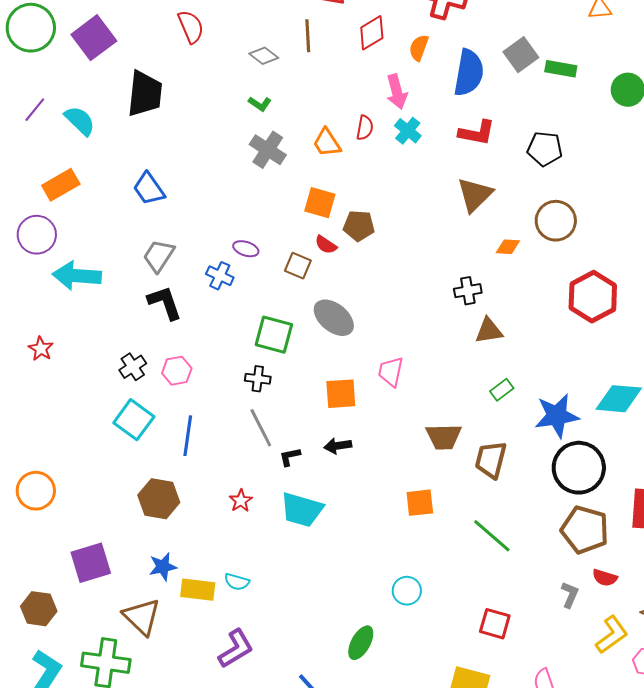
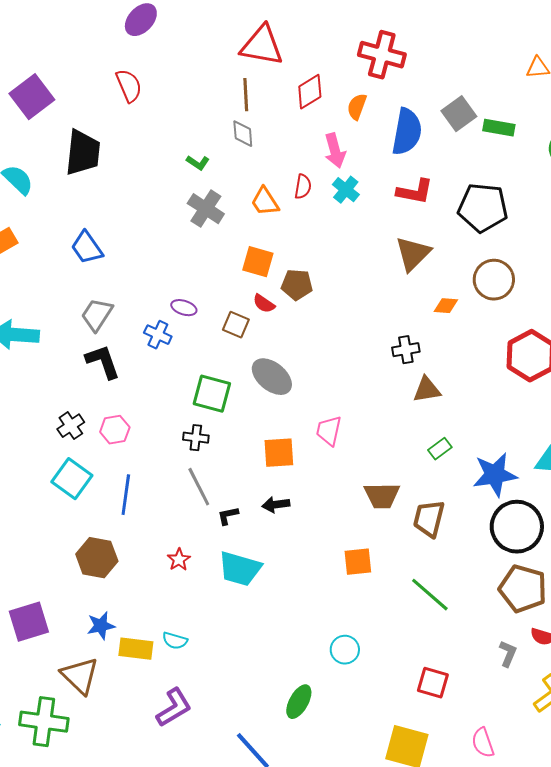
gray diamond: (264, 56) -> (243, 134), moved, turned 48
black pentagon: (545, 149) -> (483, 208), size x1.4

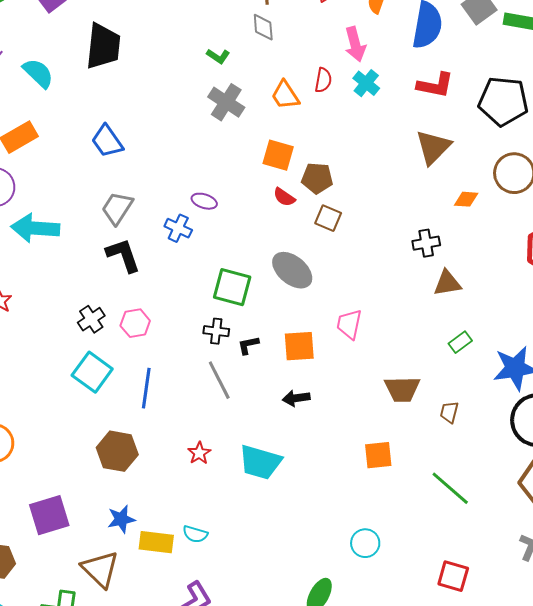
brown square: (236, 325) -> (328, 218), moved
black L-shape: (228, 516) -> (248, 345), moved
brown trapezoid: (429, 519) -> (449, 412), size x0.6

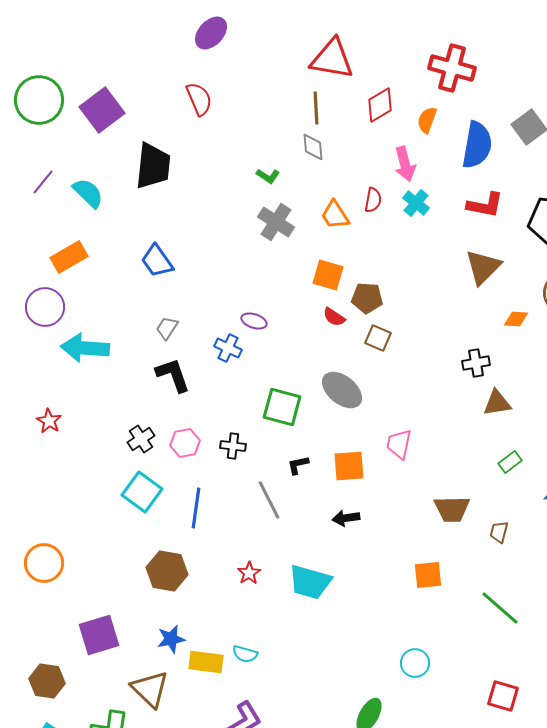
gray trapezoid: (117, 208) -> (167, 328), size x0.7
black cross: (216, 331) -> (233, 446), moved

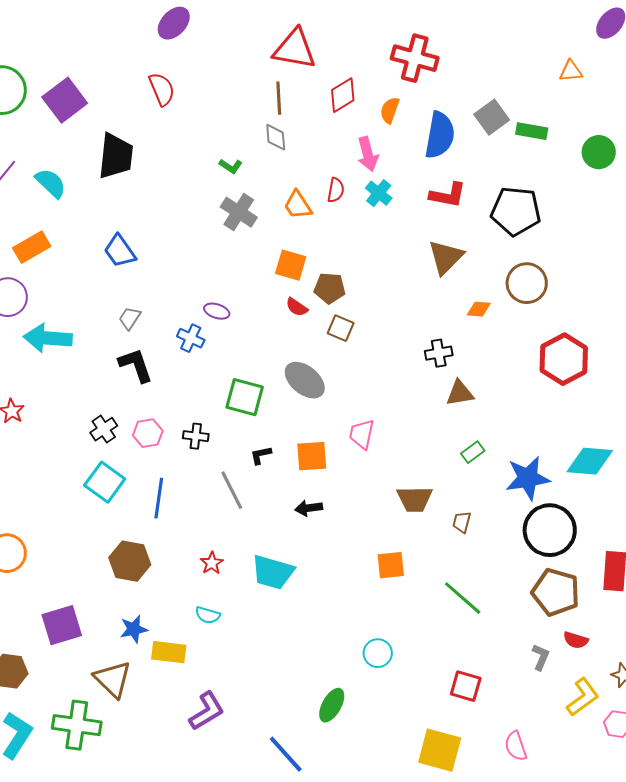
cyan semicircle: (245, 654) -> (208, 615), moved

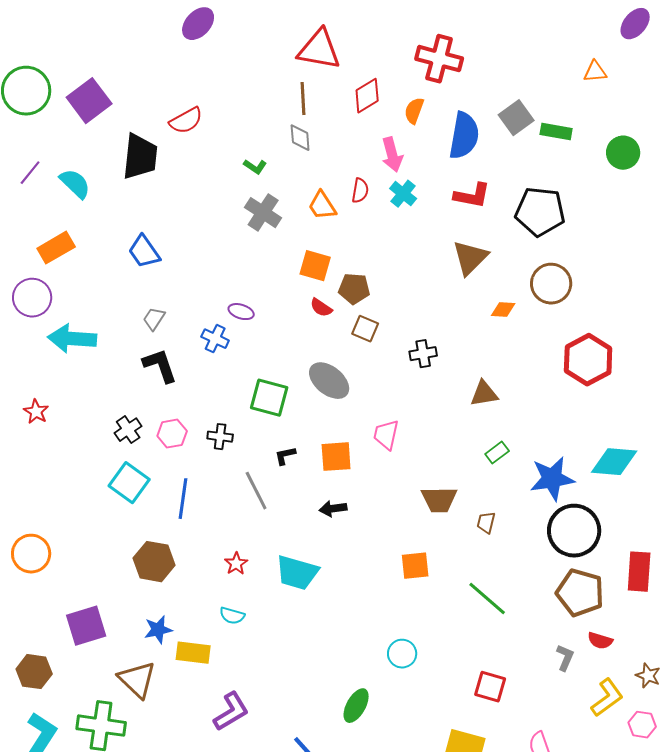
red semicircle: (162, 89) -> (186, 121), moved, turned 84
black cross: (439, 353) -> (423, 354), moved

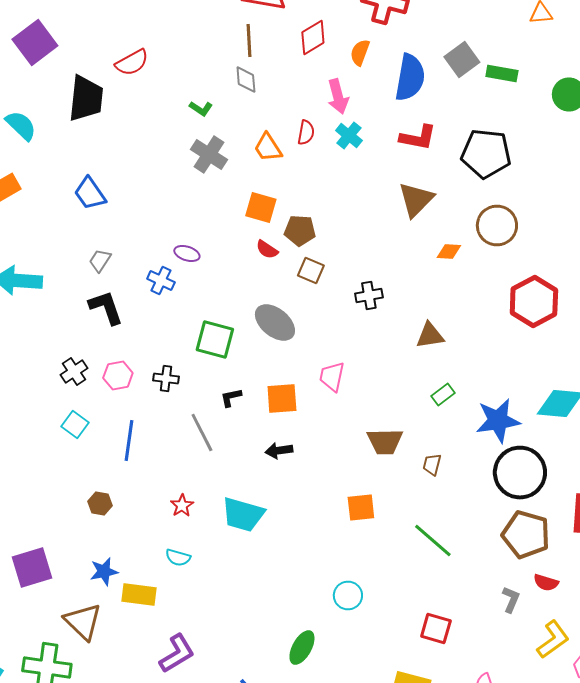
cyan square: (129, 483) -> (75, 424), size x0.7
brown hexagon: (154, 562) -> (100, 504), size x0.6

